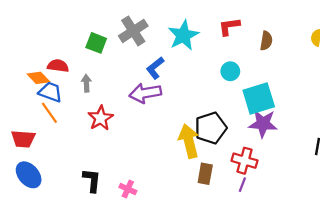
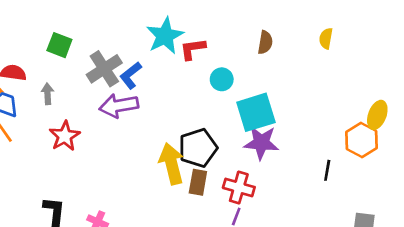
red L-shape: (229, 27) -> (193, 49), moved
gray cross: (133, 31) -> (104, 69), moved
brown rectangle: (205, 174) -> (198, 182), moved

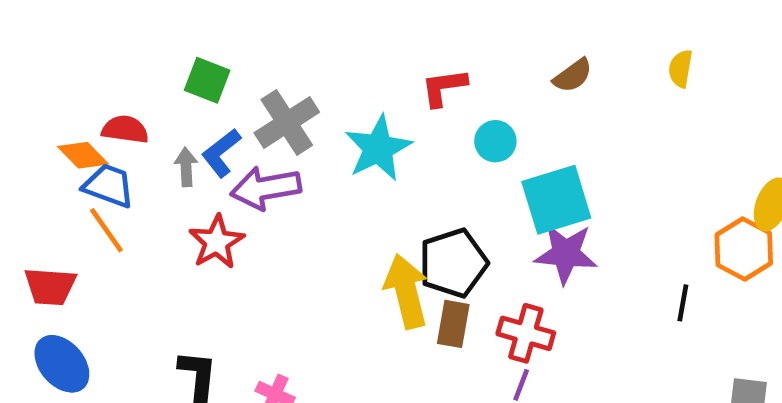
cyan star: (165, 36) -> (378, 148), moved
brown semicircle: (265, 42) -> (573, 76), turned 45
blue L-shape: (131, 75) -> (221, 153), moved
purple arrow: (119, 106) -> (266, 188), moved

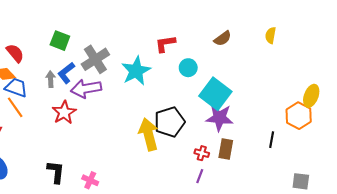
red semicircle: (125, 129) -> (15, 53), moved, turned 42
cyan square: (556, 200) -> (215, 94), turned -36
brown rectangle: (453, 324) -> (226, 149), moved
red cross: (526, 333) -> (202, 153), size x0.6

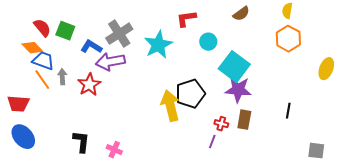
green square: (60, 41) -> (65, 31), moved
blue L-shape: (66, 73) -> (91, 47), turned 70
gray arrow: (51, 79) -> (62, 77), moved
orange hexagon: (299, 116) -> (288, 39), moved
purple line: (200, 176) -> (212, 142), moved

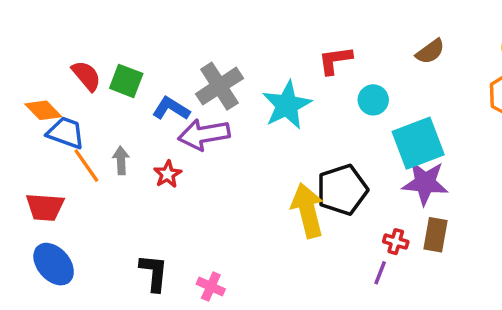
orange diamond: (32, 48) -> (43, 110), moved
blue trapezoid: (43, 61) -> (66, 133), moved
cyan square: (234, 67) -> (418, 143), turned 32
red star: (89, 85) -> (168, 174), size x0.7

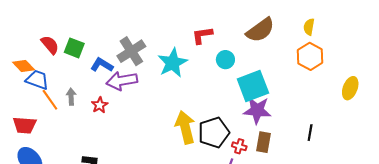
brown semicircle: (430, 52) -> (260, 30), size x1.6
black pentagon: (342, 190) -> (214, 133), moved

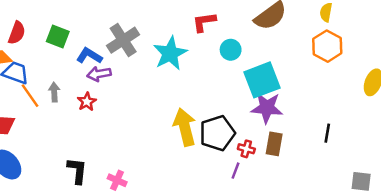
red semicircle: (50, 45) -> (17, 33), moved, turned 60
purple arrow: (122, 81) -> (99, 74), moved, size x0.7

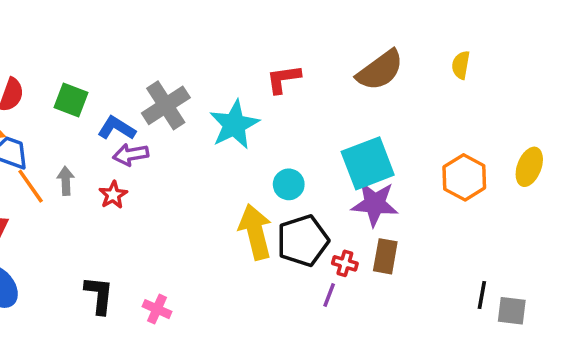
orange hexagon: (327, 46) -> (464, 177), moved
cyan circle: (231, 50) -> (289, 184), moved
black line: (327, 133) -> (482, 295), moved

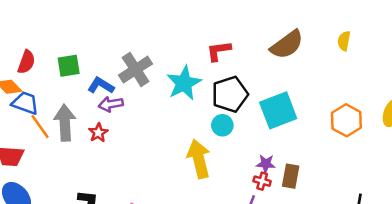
green square: (71, 100) -> (69, 66), turned -30
gray arrow: (66, 181) -> (65, 123), size x1.8
purple star: (375, 204) -> (266, 164), moved, size x0.6
black pentagon: (303, 241) -> (230, 94), moved

